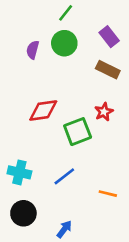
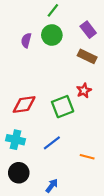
red diamond: (43, 110) -> (24, 104), moved

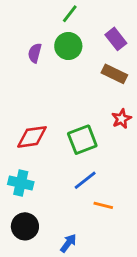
red star: (84, 91) -> (121, 119), moved
blue line: (52, 143) -> (85, 180), moved
orange line: (87, 157) -> (103, 205), moved

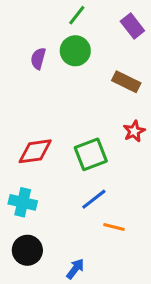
purple rectangle: (116, 39) -> (132, 26), moved

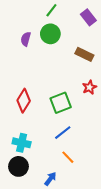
red diamond: (35, 151) -> (24, 101), turned -50
cyan cross: (23, 202) -> (22, 143), moved
orange line: (114, 227) -> (68, 157), moved, turned 32

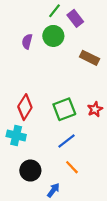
purple rectangle: (88, 17) -> (75, 18), moved
red star: (89, 87) -> (95, 109), moved
cyan cross: (22, 143) -> (16, 136), moved
black circle: (18, 166) -> (30, 171), moved

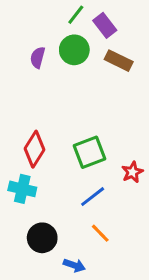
brown rectangle: (89, 58) -> (119, 61), moved
red star: (95, 109) -> (132, 172), moved
blue arrow: (53, 190) -> (74, 265), turned 72

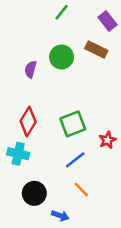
purple rectangle: (105, 25) -> (107, 21), moved
green circle: (74, 50) -> (62, 57), moved
purple semicircle: (38, 57) -> (31, 69), moved

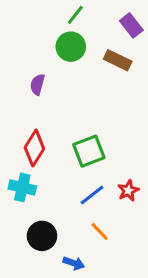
green circle: (62, 57) -> (71, 47), moved
red star: (107, 140) -> (128, 190), moved

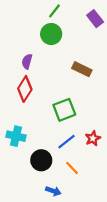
brown rectangle: (118, 60) -> (82, 69), moved
red diamond: (34, 148) -> (25, 89), moved
black circle: (42, 236) -> (41, 160), moved

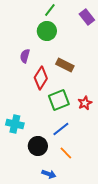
brown rectangle: (82, 69) -> (65, 65), moved
red diamond: (25, 89) -> (41, 78), moved
red star: (93, 138) -> (85, 103), moved

